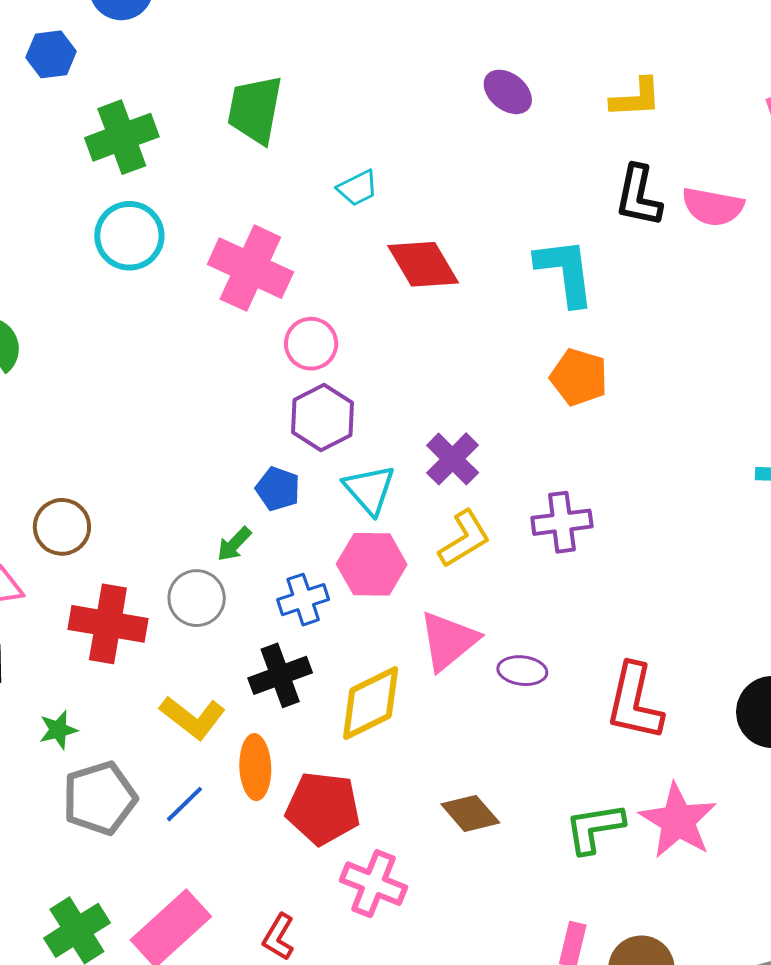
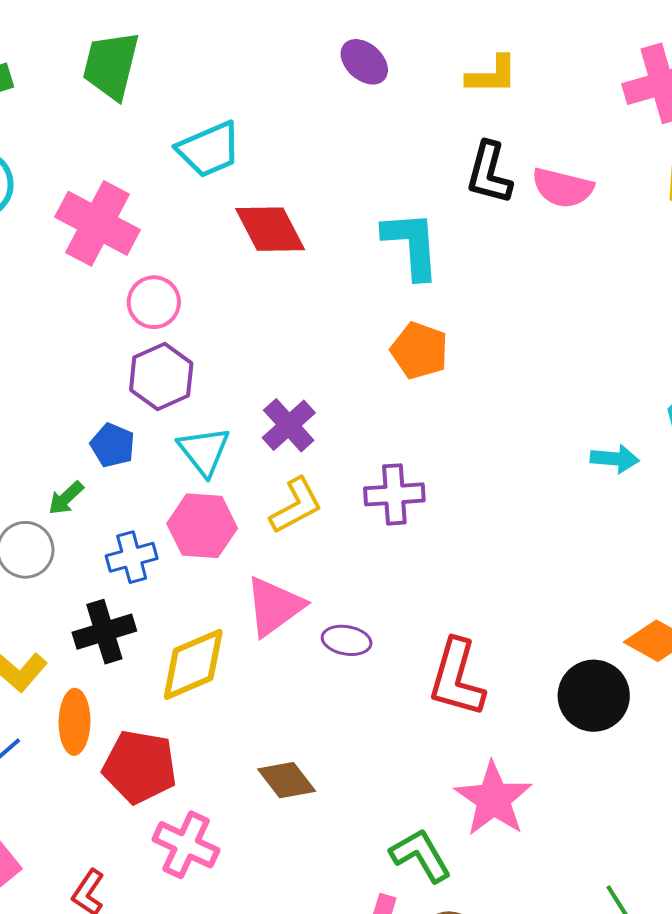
cyan trapezoid: (358, 188) -> (209, 149), size x1.6
green L-shape: (594, 828) -> (421, 855), moved, turned 66

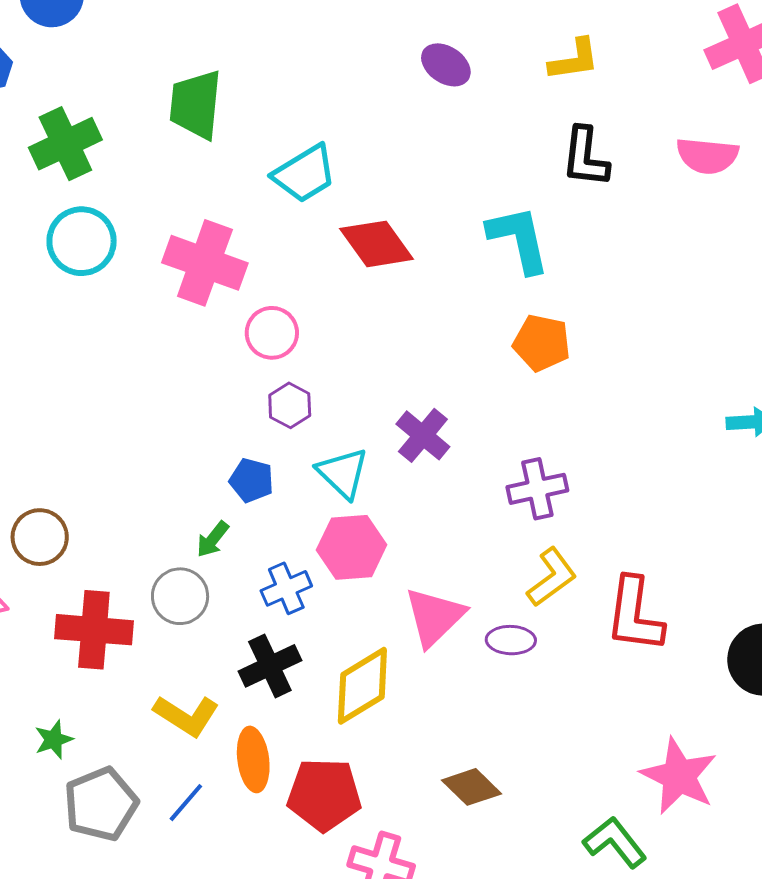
pink semicircle: (563, 188) -> (707, 156), moved
purple hexagon: (161, 377) -> (290, 405), size x0.7
yellow L-shape: (296, 506) -> (552, 577), moved
red L-shape: (457, 678) -> (635, 615), moved

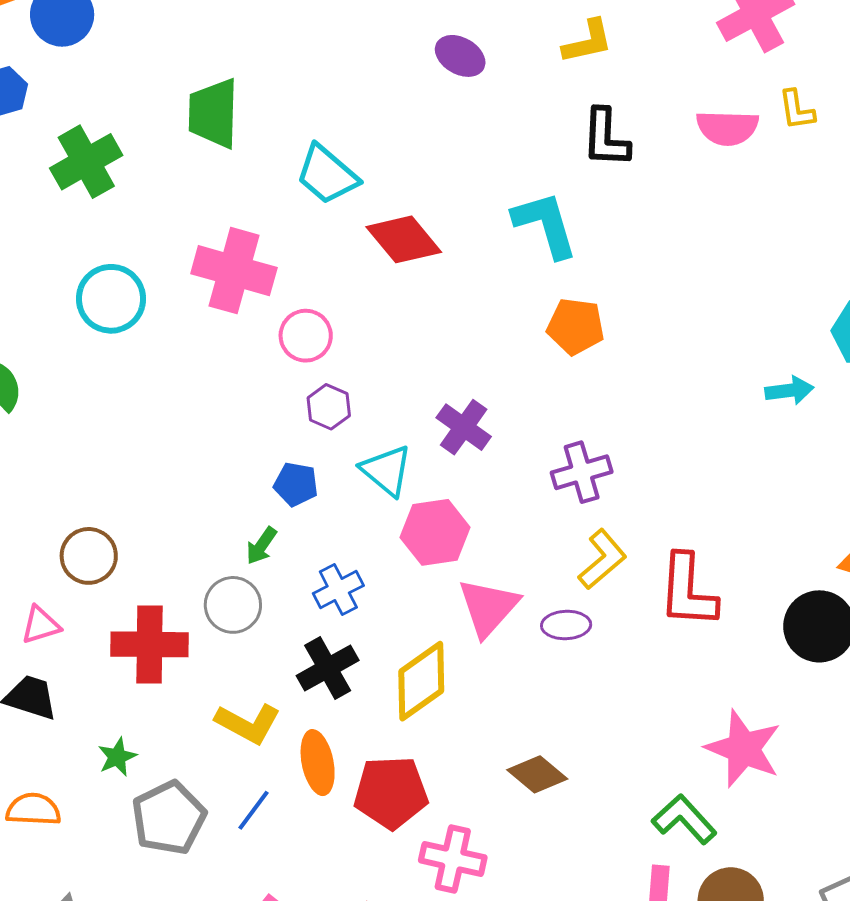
cyan trapezoid: (305, 174) -> (327, 175), turned 76
cyan circle: (82, 241) -> (111, 299), moved
pink hexagon: (352, 547) -> (435, 532), moved

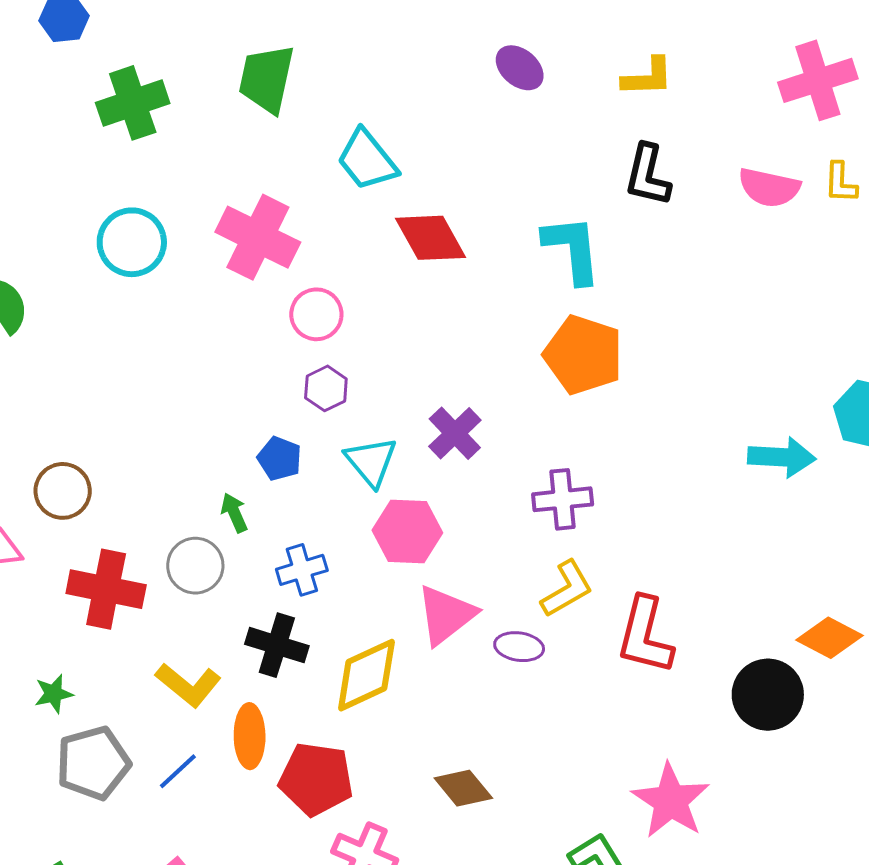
orange pentagon: (576, 326) -> (583, 355), size x1.4
cyan arrow: (789, 390) -> (782, 457), size x1.4
green arrow: (261, 546) -> (234, 513), turned 111
black cross: (328, 668) -> (277, 645), turned 36

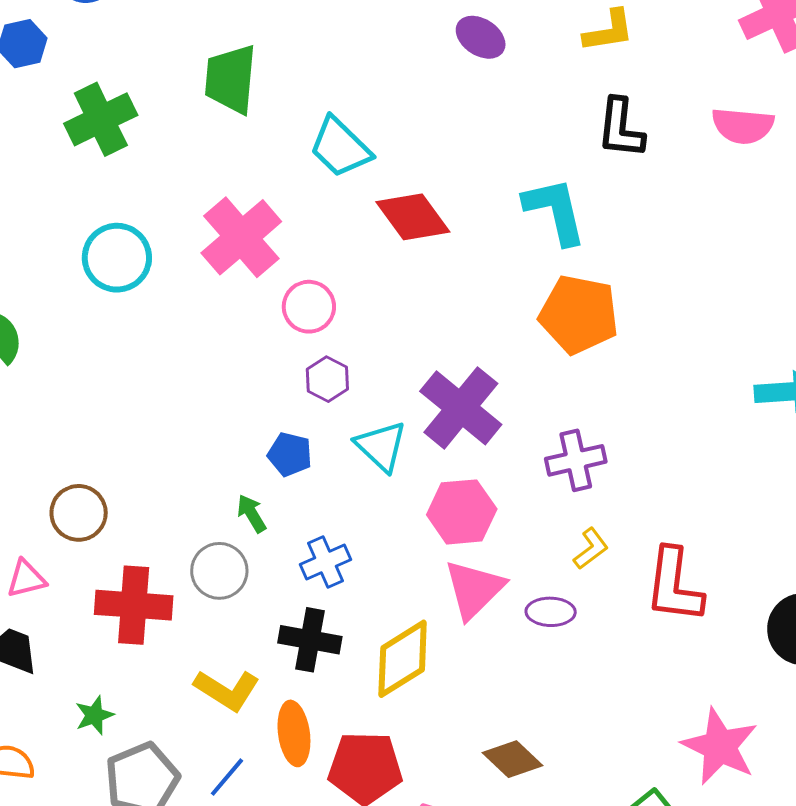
pink cross: (258, 237) -> (241, 237), turned 30
purple cross: (455, 433) -> (461, 408), size x1.5
pink hexagon: (407, 532) -> (462, 512), moved
yellow L-shape: (567, 589) -> (591, 549), size x0.7

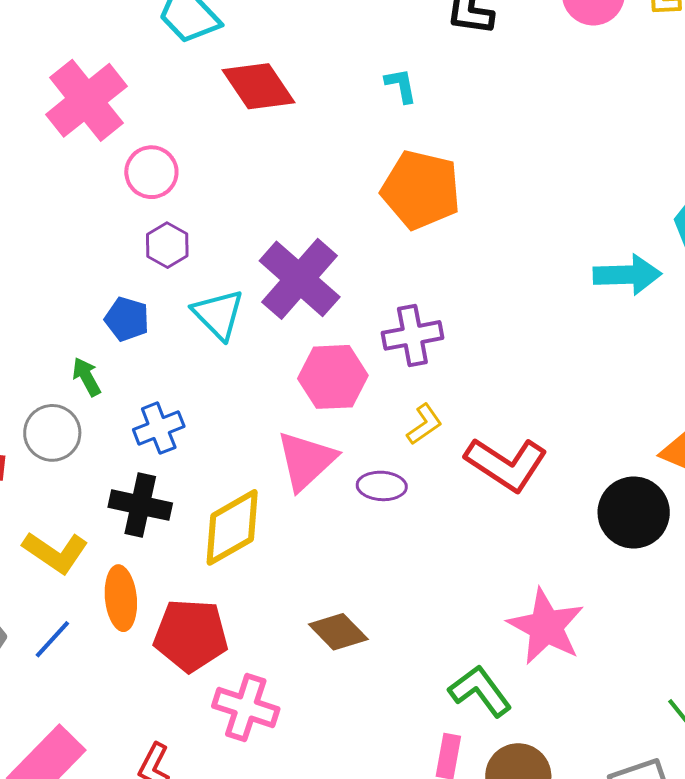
cyan L-shape: (555, 211) -> (401, 85), size x0.5
pink hexagon: (462, 512) -> (333, 377), moved
red L-shape: (674, 585) -> (506, 464), turned -66

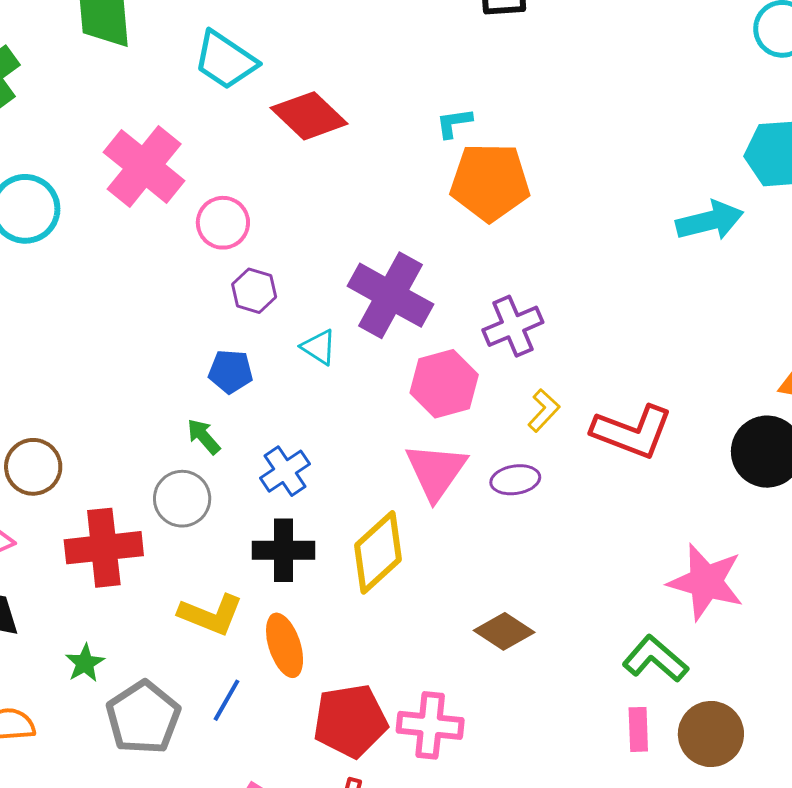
cyan L-shape: (401, 85) -> (454, 123), moved, turned -75
cyan triangle: (218, 314) -> (319, 347), size x0.7
red pentagon: (191, 635) -> (350, 721), moved

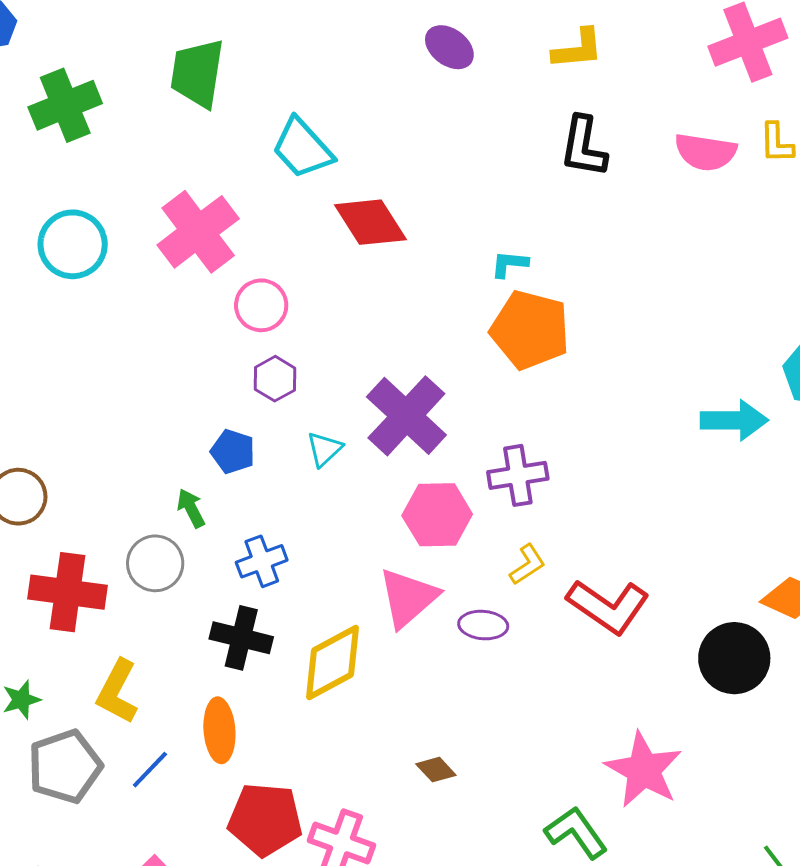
cyan triangle: (319, 347) -> (324, 449), turned 30
yellow L-shape: (211, 615) -> (117, 692), moved, turned 82
brown diamond: (504, 631) -> (436, 770), size x0.7

